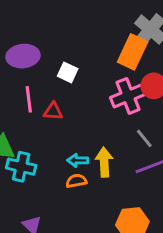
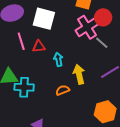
white square: (68, 72) -> (44, 19), size x1.6
gray line: (144, 138) -> (102, 43), moved
cyan arrow: (78, 160) -> (58, 59), moved, turned 88

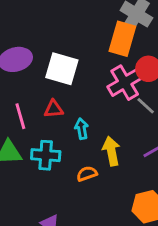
pink line: (21, 41) -> (20, 116), moved
cyan cross: (24, 87) -> (46, 155), moved

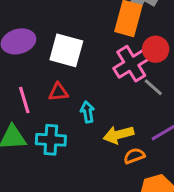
yellow arrow: (111, 151) -> (119, 135), turned -92
orange semicircle: (87, 174) -> (134, 156), moved

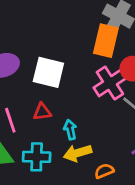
yellow arrow: (119, 135) -> (78, 153), moved
orange semicircle: (134, 156) -> (104, 171), moved

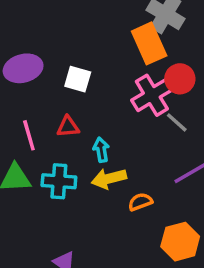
orange rectangle: (106, 41) -> (149, 43), turned -40
white square: (48, 72) -> (78, 79), size x0.7

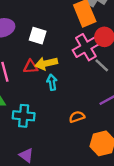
yellow arrow: (109, 179) -> (46, 63), moved
cyan cross: (59, 181) -> (24, 116), moved

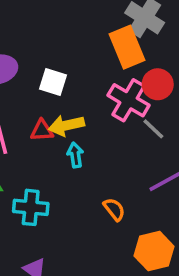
pink cross: (86, 47) -> (129, 100), turned -30
orange semicircle: (77, 117) -> (114, 209), turned 70

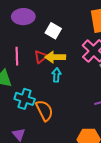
red triangle: (42, 131) -> (41, 57), turned -48
orange semicircle: (114, 209) -> (44, 110), moved, size x1.5

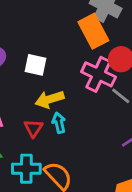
red triangle: (41, 57) -> (33, 128), moved

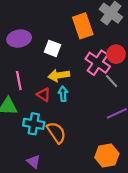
orange rectangle: (93, 31) -> (83, 26), moved
red triangle: (33, 128) -> (44, 95), turned -40

